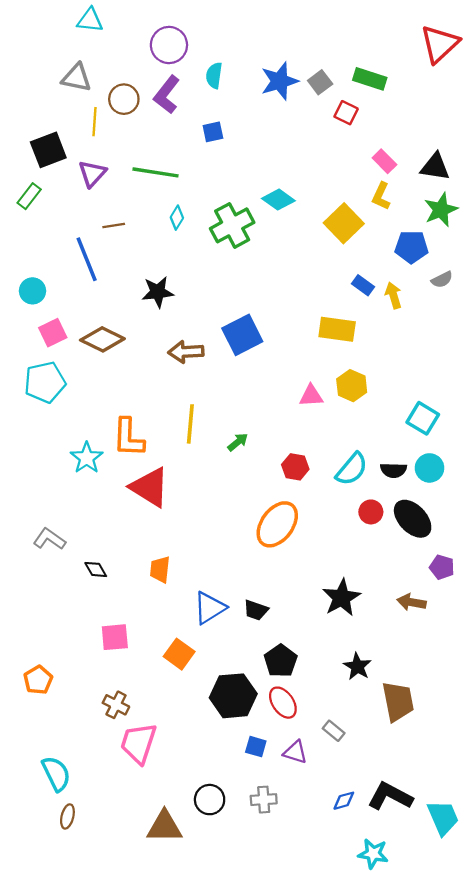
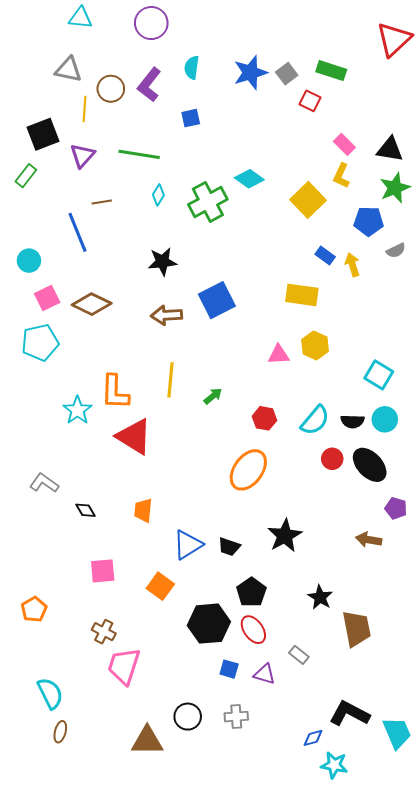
purple circle: (169, 45) -> (151, 23), moved
black star: (158, 292) -> (162, 262), moved
black star: (342, 598) -> (285, 536), moved
blue diamond: (344, 801) -> (313, 738), moved

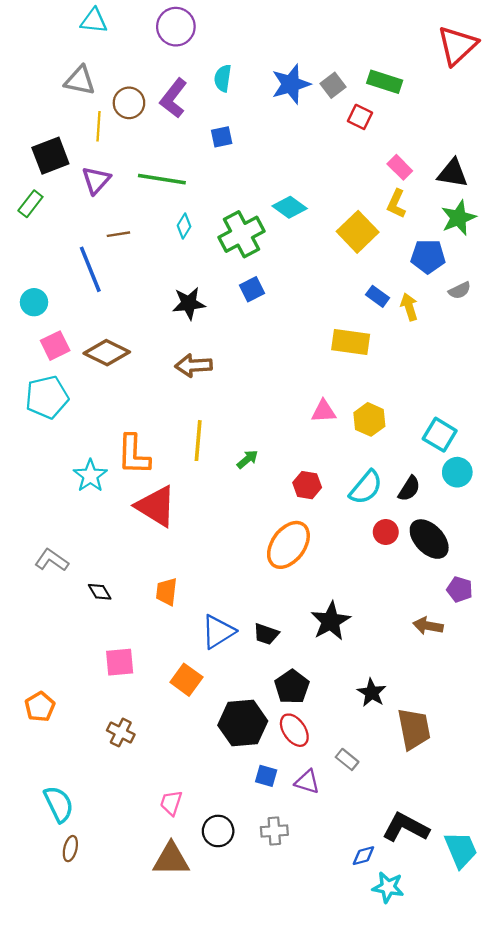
blue square: (217, 300) -> (252, 289), moved, size x0.6
yellow hexagon: (315, 346) -> (369, 419), moved
cyan circle: (385, 419) -> (457, 472), moved
black semicircle: (352, 421) -> (409, 489), turned -60
pink trapezoid: (124, 666) -> (171, 803), moved, size x0.6

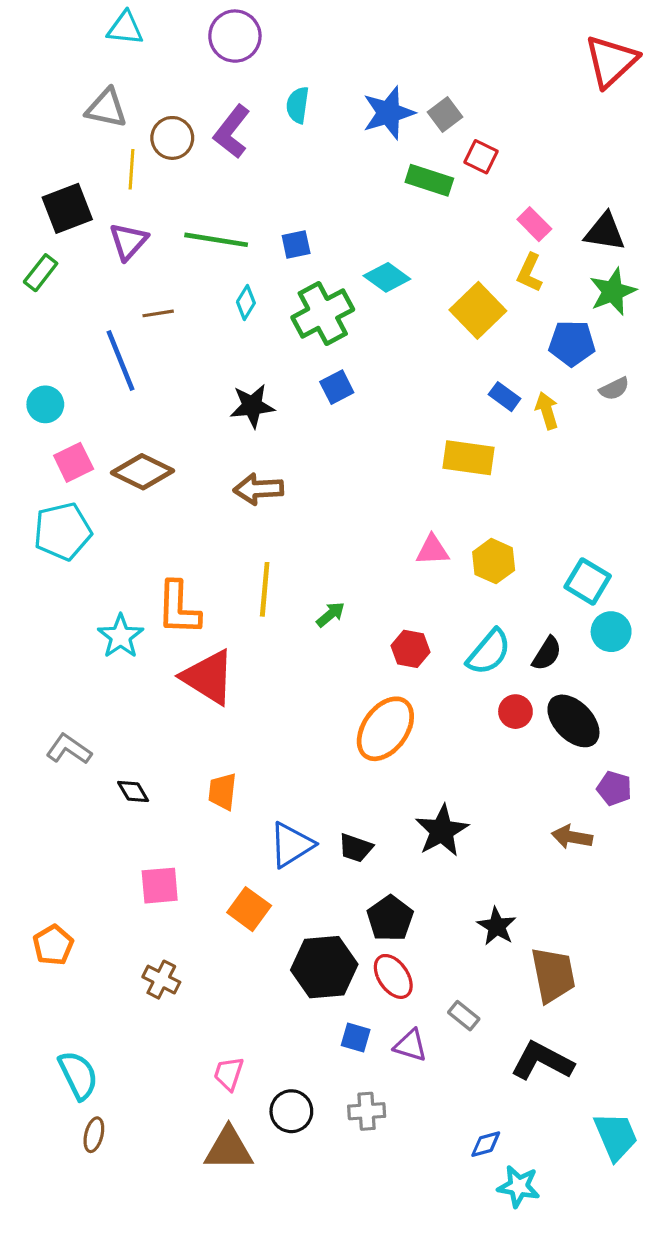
green rectangle: (385, 82) -> (429, 180), moved
blue square: (222, 137) -> (296, 245), moved
black L-shape: (406, 827) -> (542, 1061), moved

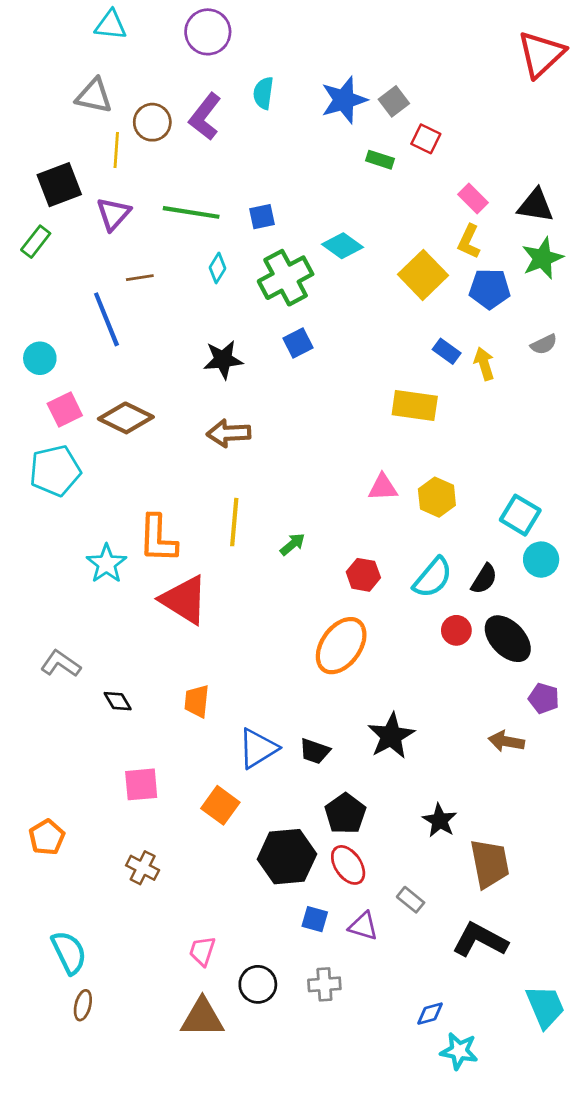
green rectangle: (429, 180) -> (380, 160), size x0.7
blue pentagon: (572, 343) -> (490, 289), moved

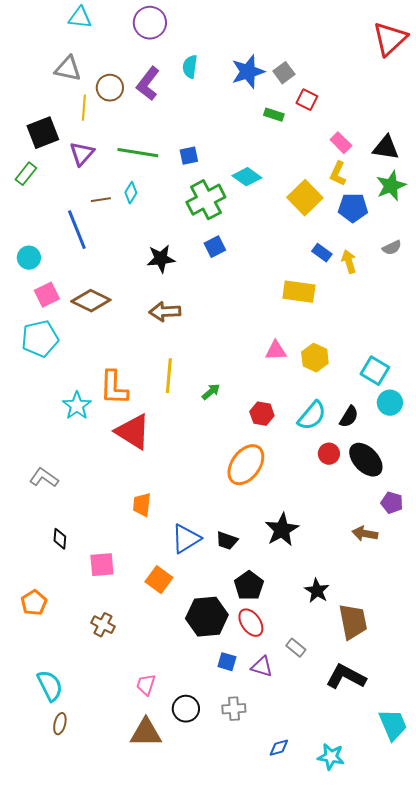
cyan diamond: (218, 268) -> (131, 193), moved
black diamond: (118, 701) -> (60, 539), moved, turned 35
blue diamond: (430, 1014) -> (279, 748), moved

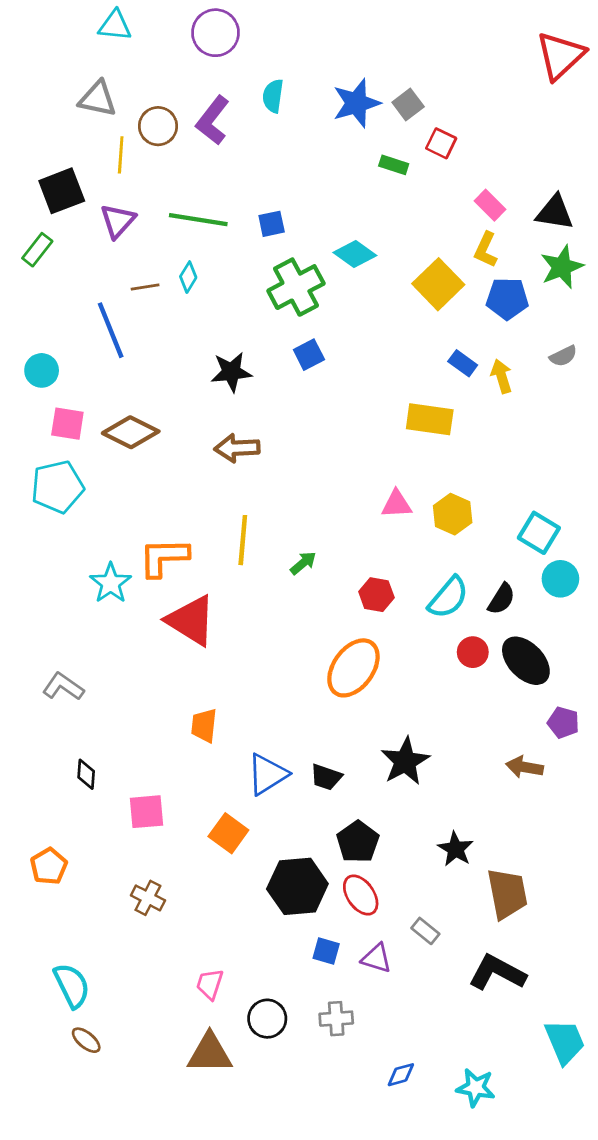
pink square: (47, 295) -> (67, 424), turned 35
orange L-shape: (114, 388) -> (164, 557), turned 87
brown ellipse: (60, 724) -> (86, 1040), turned -65

